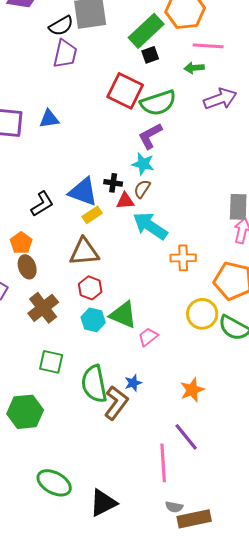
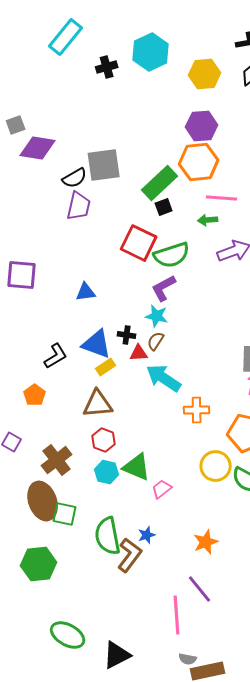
blue triangle: (49, 119) -> (86, 292), moved
brown ellipse: (27, 267) -> (43, 501), moved, size x1.6

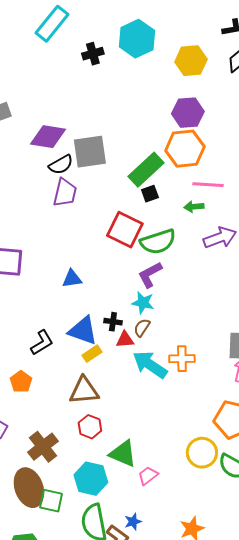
purple diamond: (38, 148) -> (48, 137), moved
orange cross: (197, 410) -> (182, 359), moved
cyan hexagon: (107, 472) -> (91, 479), moved, size x1.4

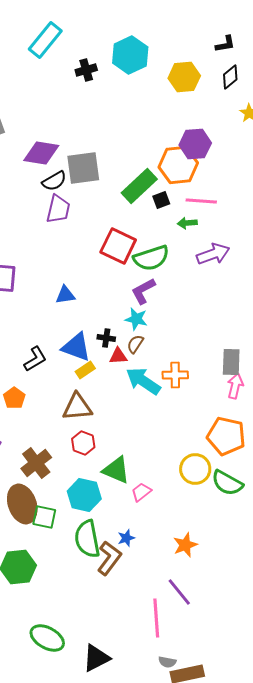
purple hexagon: (188, 113) -> (195, 144), moved
black square: (150, 194) -> (161, 200), moved

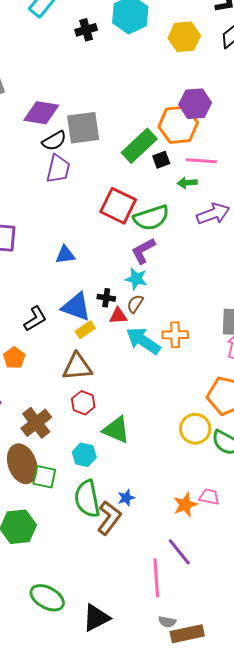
pink trapezoid: (141, 492) -> (209, 497), moved, turned 50
cyan hexagon: (84, 495) -> (84, 455), size x0.7

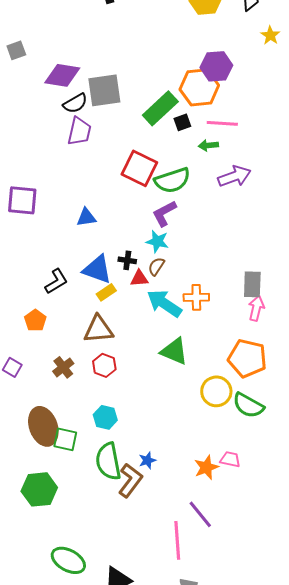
brown cross: (36, 423) -> (63, 367), moved, size x0.7
green triangle: (116, 430) -> (174, 351), moved

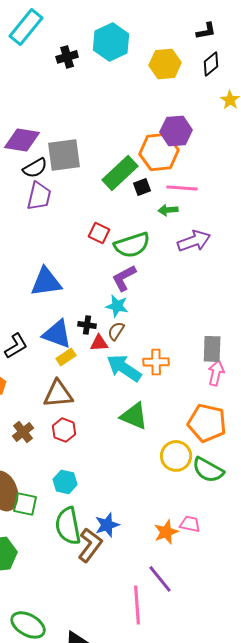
red square: (139, 168) -> (99, 233), size x0.6
blue triangle: (86, 217) -> (46, 282), size x1.6
blue star: (147, 460) -> (107, 525), size x1.4

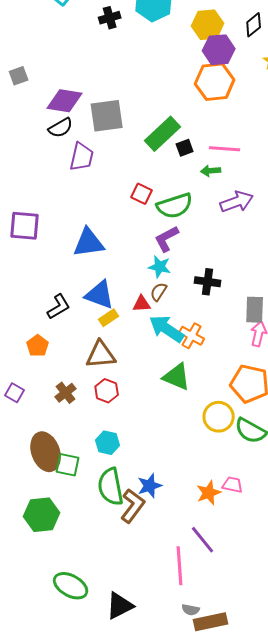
purple hexagon: (176, 131) -> (219, 50), moved
orange hexagon: (159, 152) -> (215, 82), moved
black semicircle: (35, 168) -> (61, 128), moved
black cross: (87, 325) -> (208, 282), moved, size x1.4
orange cross: (156, 362) -> (192, 336), moved, turned 30

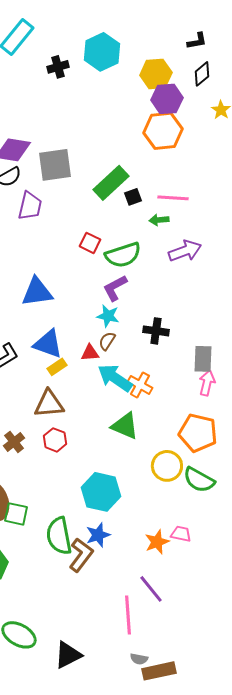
cyan hexagon: (108, 443) -> (101, 492), moved, size x1.6

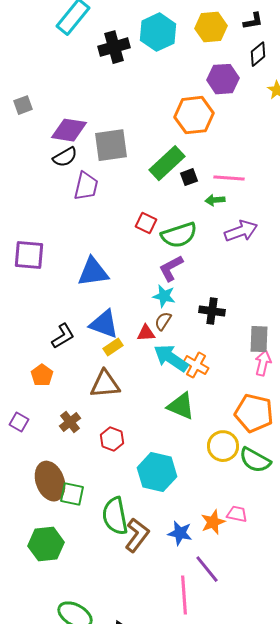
black cross: (58, 67) -> (114, 47), size x1.4
yellow hexagon: (156, 74) -> (211, 27), moved
orange hexagon: (163, 131) -> (194, 115), moved
red hexagon: (55, 440) -> (112, 439), moved
blue star: (98, 535) -> (180, 533), moved, turned 30

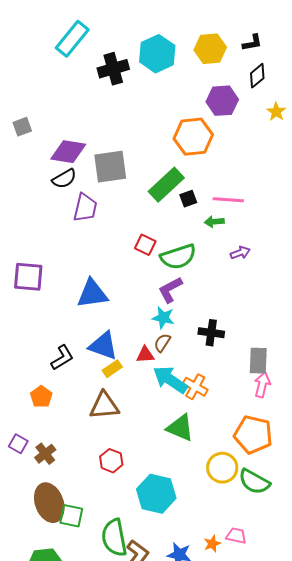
purple arrow: (241, 231) -> (240, 253), size x0.6
brown cross: (70, 422) -> (45, 454), moved
orange star: (213, 522) -> (212, 544), size x0.7

